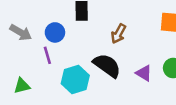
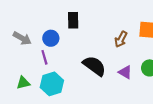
brown arrow: (118, 34) -> (121, 39), moved
cyan hexagon: (75, 79) -> (52, 84), moved

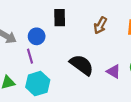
brown arrow: (121, 39) -> (100, 25), moved

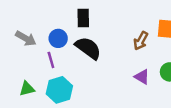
brown arrow: (100, 25) -> (141, 41), moved
black semicircle: (82, 65) -> (88, 48), moved

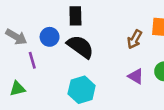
purple line: (51, 60) -> (32, 60), moved
cyan hexagon: (59, 90) -> (82, 90), moved

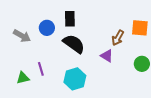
blue circle: (50, 37) -> (47, 28), moved
purple line: (32, 60) -> (41, 69), moved
purple triangle: (136, 76) -> (107, 56), moved

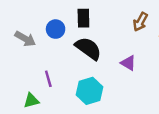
brown arrow: (118, 38) -> (140, 22), moved
green triangle: (23, 78) -> (31, 101), moved

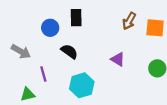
gray arrow: (25, 39) -> (21, 51), moved
black semicircle: (88, 48) -> (69, 51), moved, size x0.7

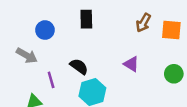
blue circle: (50, 28) -> (45, 30), moved
black semicircle: (69, 51) -> (79, 66), moved

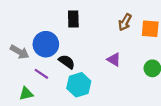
blue circle: (45, 30) -> (46, 44), moved, size x1.5
purple line: (51, 80) -> (41, 74), turned -40

